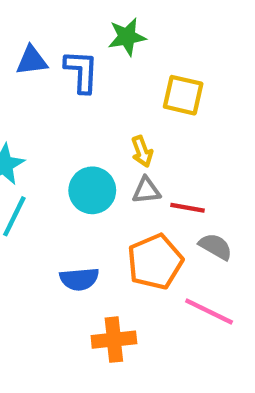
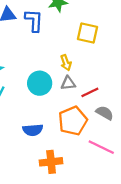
red line: (187, 208) -> (90, 92), turned -36

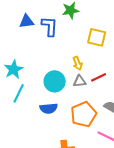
red line: (90, 92) -> (99, 77), moved
blue semicircle: (33, 130) -> (49, 108), moved

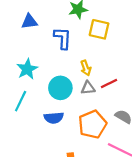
blue L-shape: (50, 26) -> (63, 38), moved
yellow square: (97, 37) -> (99, 29), moved
cyan star: (14, 69) -> (27, 69), moved

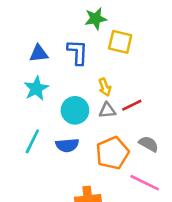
blue triangle: (29, 22) -> (39, 53), moved
cyan line: (21, 101) -> (32, 141), moved

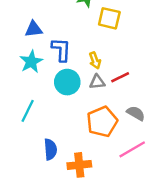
blue L-shape: (78, 52) -> (61, 50), moved
blue semicircle: (67, 145) -> (50, 149), moved, turned -90
pink line: (145, 183) -> (132, 149), turned -56

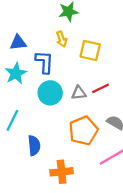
yellow square: (109, 18) -> (90, 51), moved
yellow arrow: (95, 60) -> (62, 39), moved
blue semicircle: (50, 149) -> (34, 146), moved

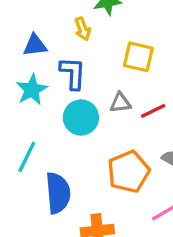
yellow arrow: (62, 39) -> (83, 29), moved
gray triangle: (79, 93) -> (120, 103), moved
blue semicircle: (34, 146) -> (58, 193), size x1.4

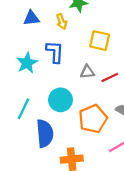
blue triangle: (35, 45) -> (31, 18), moved
cyan circle: (81, 118) -> (60, 100), moved

